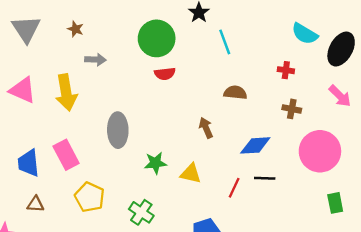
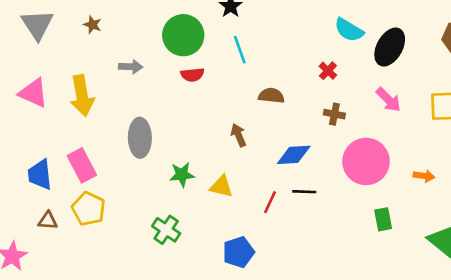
cyan line: (225, 42) -> (240, 50), moved
gray arrow: (95, 60) -> (131, 67), moved
red cross: (286, 70) -> (328, 71), turned 35
yellow pentagon: (90, 197) -> (89, 209), moved

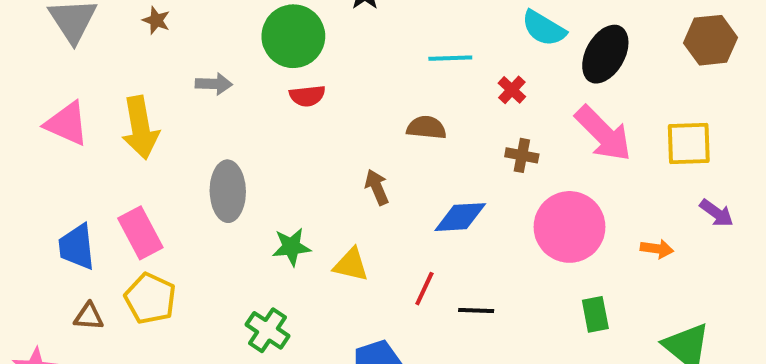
cyan line: (240, 50) -> (450, 58), moved, turned -72
pink arrow: (388, 100) -> (603, 134), size x1.5
black line: (304, 192) -> (476, 310), moved

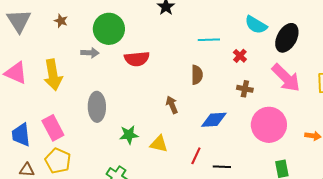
green circle: (293, 36) -> (109, 29), moved
red semicircle: (307, 96) -> (137, 59), size x1.4
brown semicircle: (426, 128) -> (197, 75), turned 84

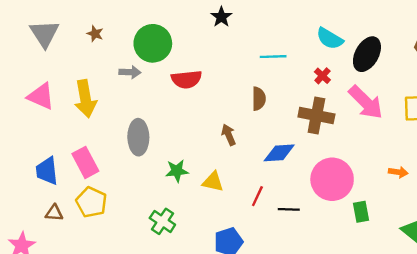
red cross: (240, 56) -> (322, 76), moved
brown cross: (245, 89) -> (316, 116), size x1.8
pink circle: (269, 125) -> (332, 179), moved

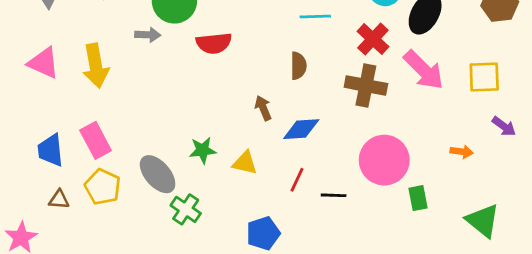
red cross: (322, 76) -> (373, 39), size x1.6
gray ellipse: (138, 137) -> (158, 174), moved, turned -40
blue diamond: (279, 153) -> (301, 129), moved

